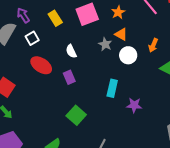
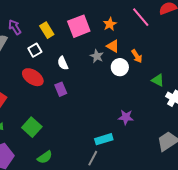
white square: (32, 38) -> (35, 50), moved
orange arrow: (153, 45) -> (137, 56), moved, turned -56
cyan rectangle: (112, 88) -> (104, 139), moved, turned 60
green square: (76, 115) -> (32, 127), moved

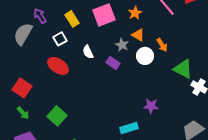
green triangle: (158, 80) -> (183, 69), size x1.5
purple rectangle: (61, 89) -> (113, 63), moved, turned -32

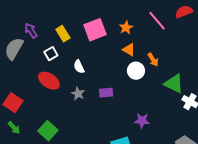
gray star: (122, 45) -> (78, 94), moved
purple rectangle: (113, 63) -> (106, 93), moved, turned -40

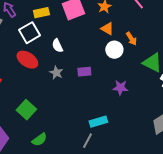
yellow rectangle: (63, 34) -> (41, 13), turned -70
white square: (51, 54) -> (29, 33), size x1.5
purple star: (142, 121) -> (120, 88), moved

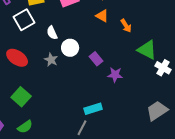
white circle: (114, 50) -> (70, 48), moved
red ellipse: (27, 60) -> (17, 58), moved
purple rectangle: (84, 72) -> (96, 59), moved, turned 56
green semicircle: (39, 140) -> (25, 127), moved

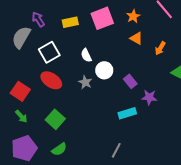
white square: (24, 20) -> (49, 52), moved
orange arrow: (126, 26) -> (160, 48), turned 64
cyan rectangle: (93, 109) -> (127, 113), moved

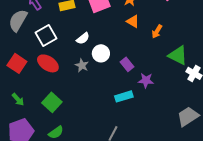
white semicircle: (86, 55) -> (83, 38), turned -104
red square: (20, 91) -> (17, 63), moved

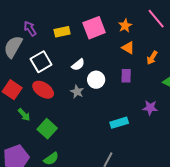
purple rectangle: (127, 64) -> (126, 76), moved, turned 40
purple star: (146, 80) -> (150, 108), moved
green arrow: (18, 99) -> (24, 115), moved

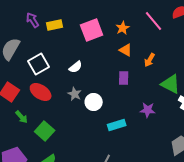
purple arrow: (30, 29) -> (33, 20), moved
yellow rectangle: (62, 32) -> (55, 25), moved
white circle: (96, 80) -> (94, 102), moved

